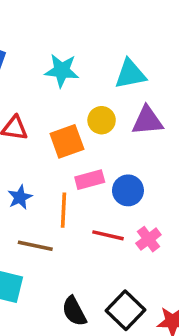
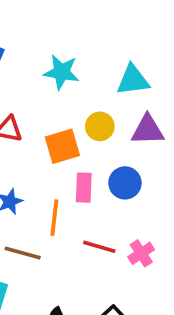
pink rectangle: (90, 180) -> (84, 188), turned -76
blue circle: (128, 190) -> (125, 183), moved

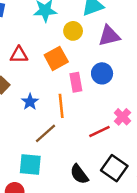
yellow circle: (100, 126) -> (73, 31), moved
red line: (99, 247) -> (99, 131), moved, turned -30
brown line: (23, 253) -> (45, 133), turned -45

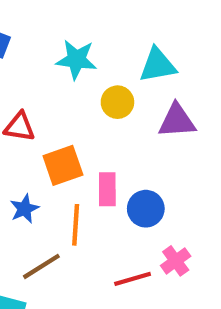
orange square: (56, 58) -> (63, 165), moved
blue circle: (102, 73) -> (146, 209), moved

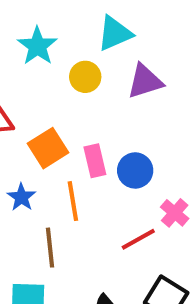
cyan star: (76, 60) -> (37, 46), turned -30
brown line: (41, 266) -> (50, 248), turned -51

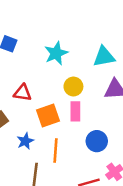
yellow circle: (85, 77) -> (73, 87), moved
pink rectangle: (95, 161) -> (75, 111), moved

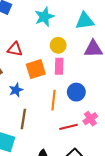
orange line: (55, 151) -> (54, 100), moved

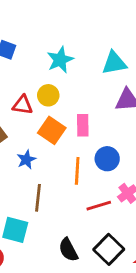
yellow circle: (58, 45) -> (48, 95), moved
orange square: (36, 69) -> (52, 130), turned -36

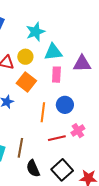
cyan triangle: (114, 63) -> (53, 52), moved
pink rectangle: (83, 125) -> (56, 75), moved
brown line: (38, 198) -> (20, 148), moved

